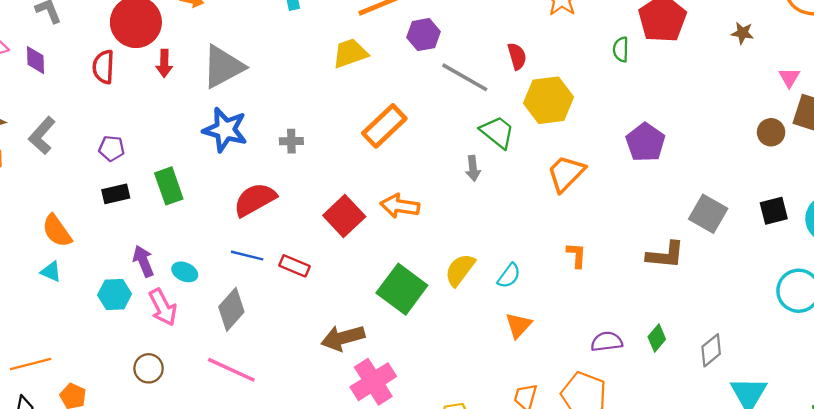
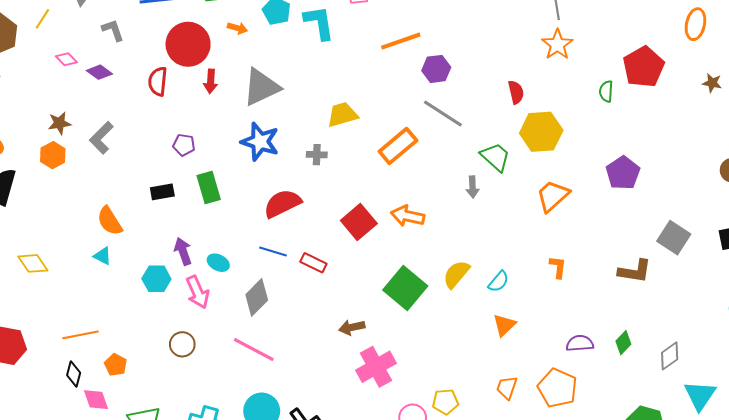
yellow trapezoid: (350, 53) -> (342, 115), moved
purple diamond: (35, 60) -> (99, 72), turned -55
gray line: (465, 77) -> (443, 114), moved
purple pentagon: (112, 148) -> (184, 145), moved
brown arrow: (343, 338) -> (352, 327), size x0.7

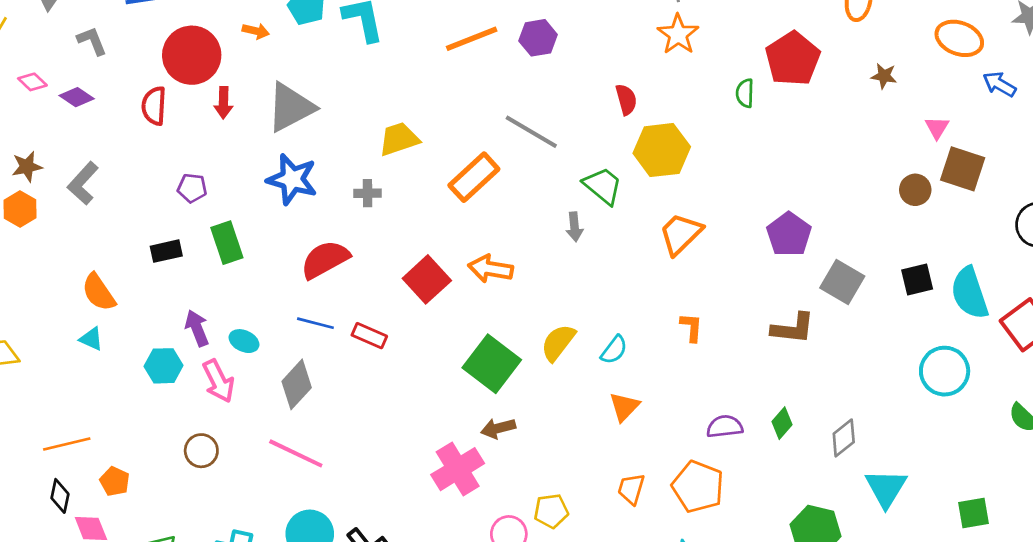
purple hexagon: (436, 69) -> (538, 38), moved
purple pentagon: (623, 173) -> (789, 234), moved
brown arrow: (352, 327) -> (498, 428), moved

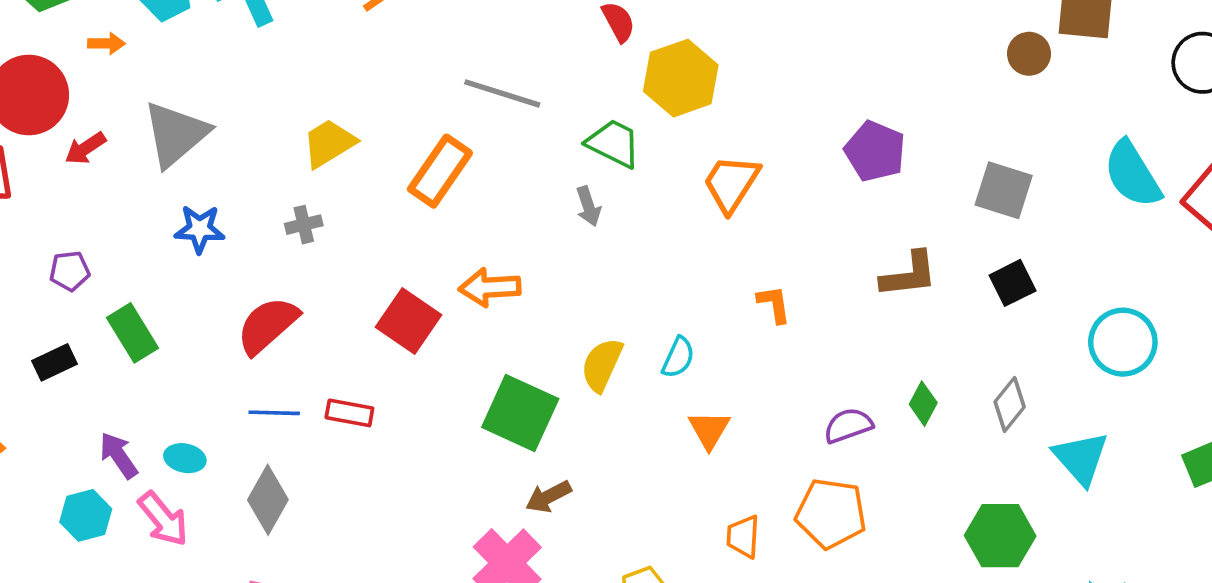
red arrow: (223, 103) -> (85, 148), turned 68
blue star: (292, 179) -> (200, 229), size x0.7
black square: (917, 279) -> (1013, 283), moved
gray square: (842, 282) -> (1004, 190), moved
cyan circle: (945, 371) -> (1123, 342), moved

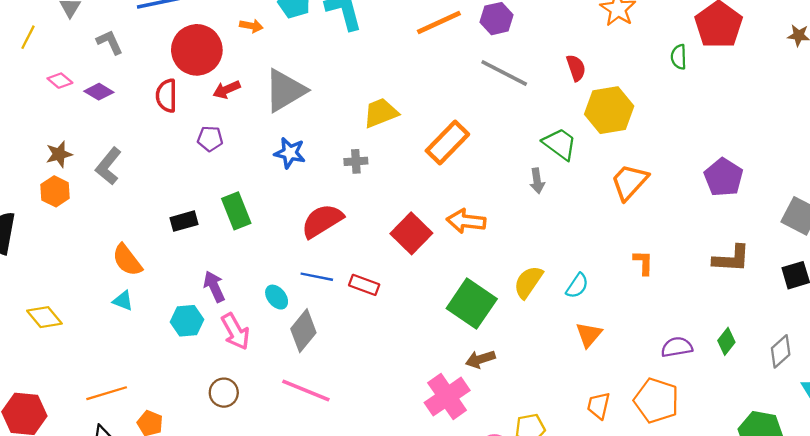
gray line: (502, 93) -> (504, 73), moved
purple pentagon: (70, 271) -> (210, 139), moved
cyan ellipse: (185, 458) -> (277, 297), moved, turned 30

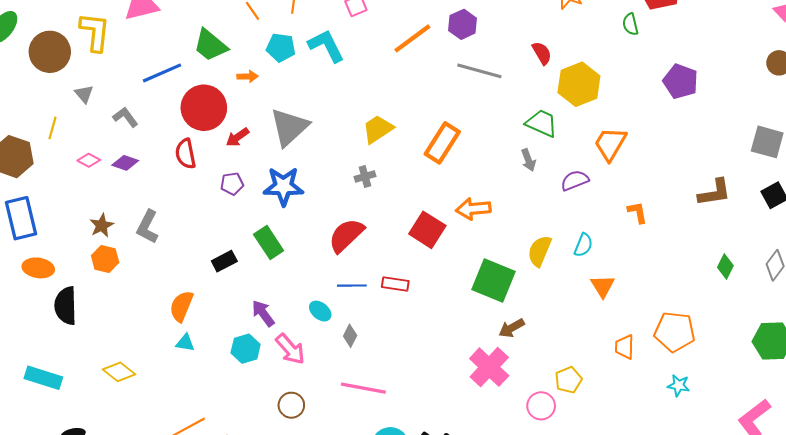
blue star: (290, 153) -> (283, 186), moved, size x1.4
purple pentagon: (723, 177) -> (681, 81), moved
orange semicircle: (127, 260) -> (181, 306), turned 72
gray diamond: (303, 331) -> (350, 336), size x0.6
purple semicircle: (677, 347) -> (575, 180), moved

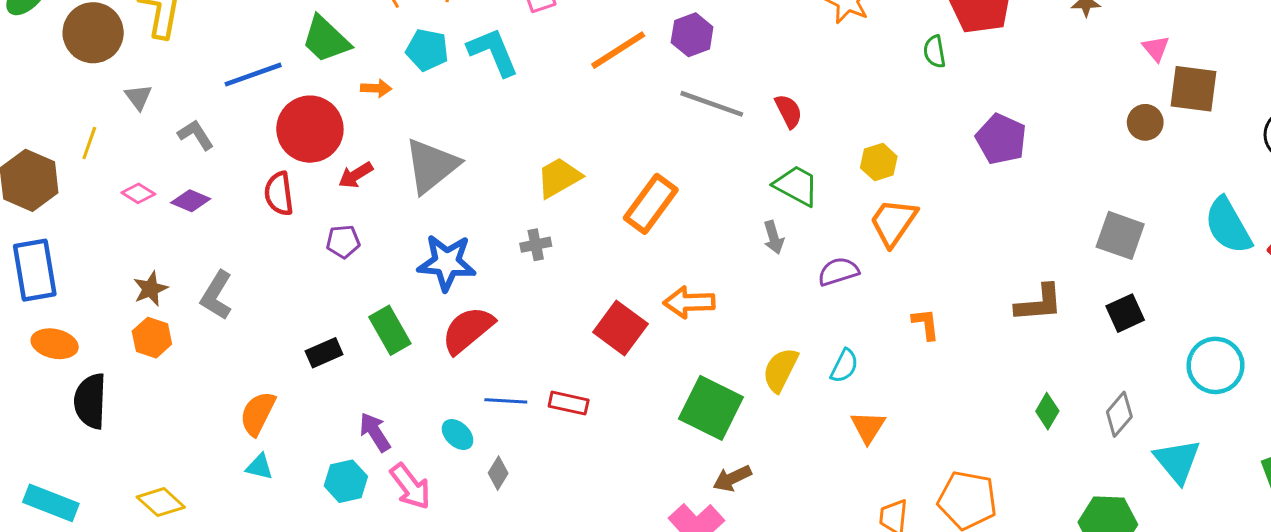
red semicircle: (542, 53) -> (789, 111), moved
yellow hexagon: (579, 84) -> (879, 162), moved, size x0.6
blue star: (283, 186) -> (447, 263), moved
red semicircle: (346, 235) -> (468, 330), moved

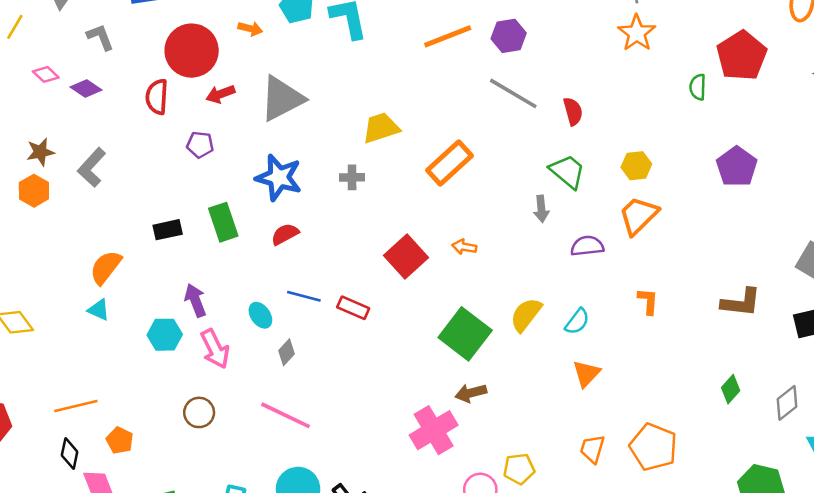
orange arrow: (689, 302) -> (464, 247), size x0.6
red semicircle: (468, 330) -> (285, 234), size x0.6

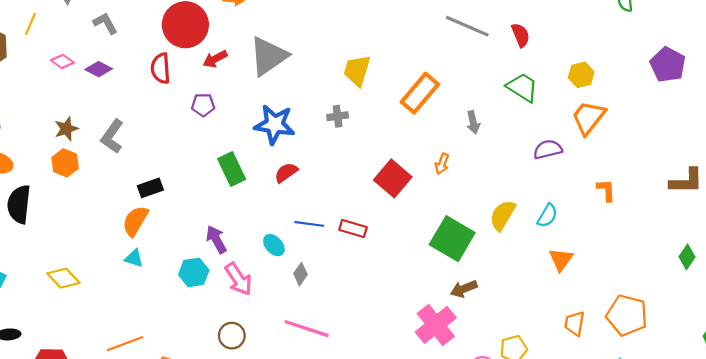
yellow trapezoid: (381, 128) -> (357, 70), turned -48
gray arrow: (541, 209) -> (473, 122), moved
black rectangle: (168, 230) -> (150, 188), moved
orange arrow: (464, 247) -> (442, 164), turned -72

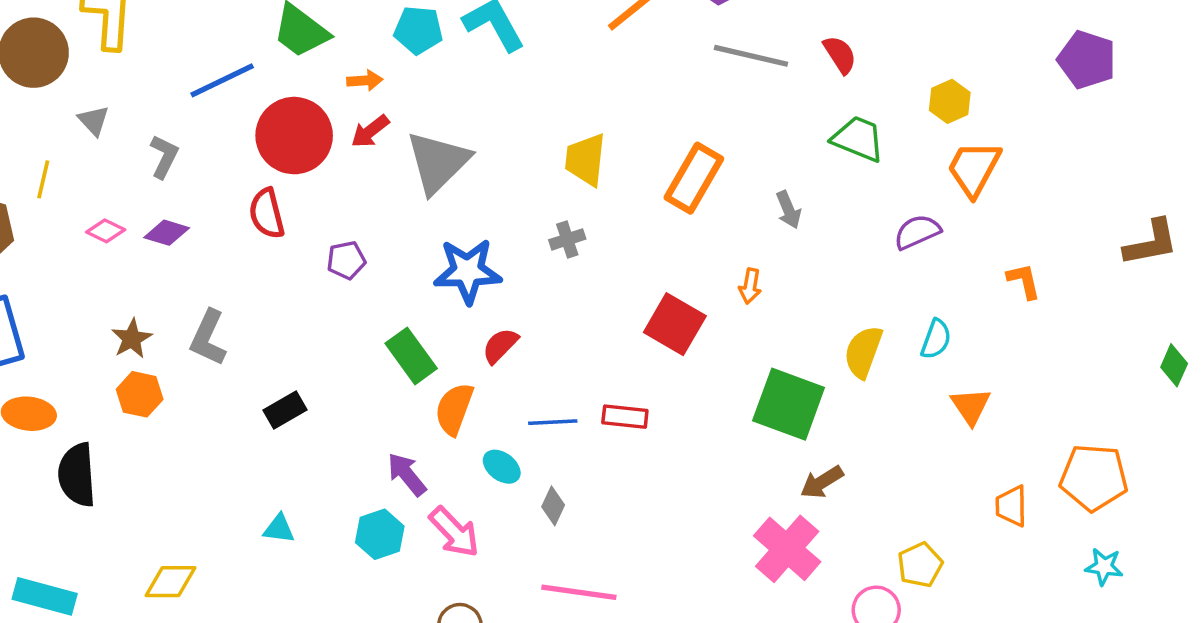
gray L-shape: (105, 23) -> (164, 156), turned 65
red arrow: (215, 59) -> (370, 131), moved
orange semicircle: (135, 221) -> (454, 409), moved
yellow diamond: (63, 278) -> (170, 582), turned -36

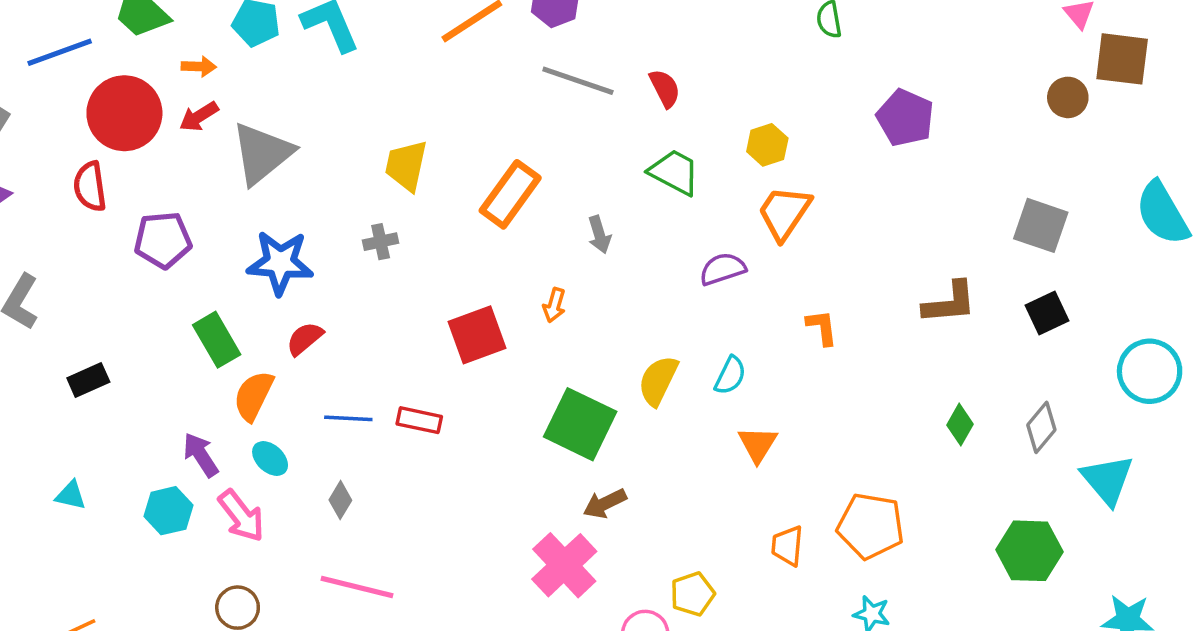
purple pentagon: (346, 260) -> (163, 240), size x1.5
red square: (675, 324) -> (477, 335), turned 34
cyan ellipse: (502, 467) -> (270, 458), moved

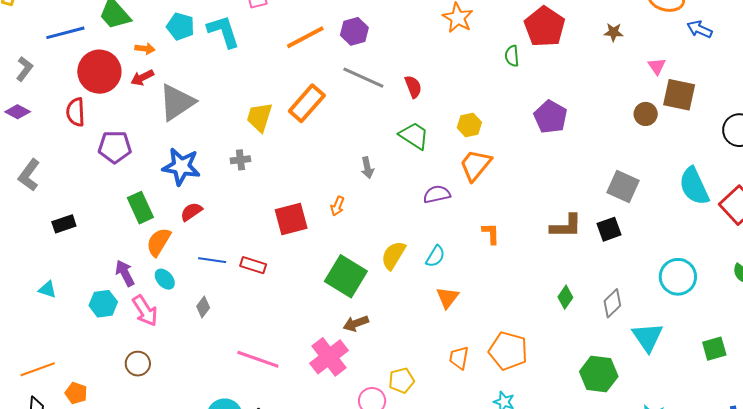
orange rectangle: (510, 194) -> (307, 103), moved
black square: (1047, 313) -> (609, 229), moved
pink line: (357, 587) -> (258, 359), moved

